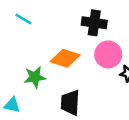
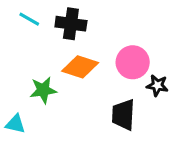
black cross: (94, 23) -> (71, 24), moved
black trapezoid: (70, 103) -> (123, 115), moved

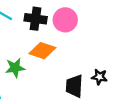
pink circle: (133, 62) -> (65, 20), moved
black star: (157, 85) -> (99, 77), moved

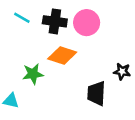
black star: (99, 77) -> (122, 71), moved

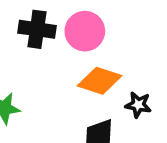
orange diamond: (62, 56) -> (100, 81), moved

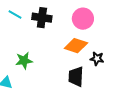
pink circle: (85, 31) -> (83, 19), moved

